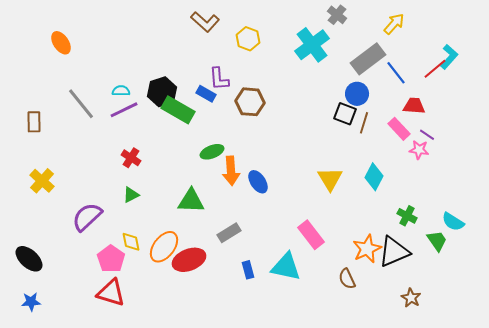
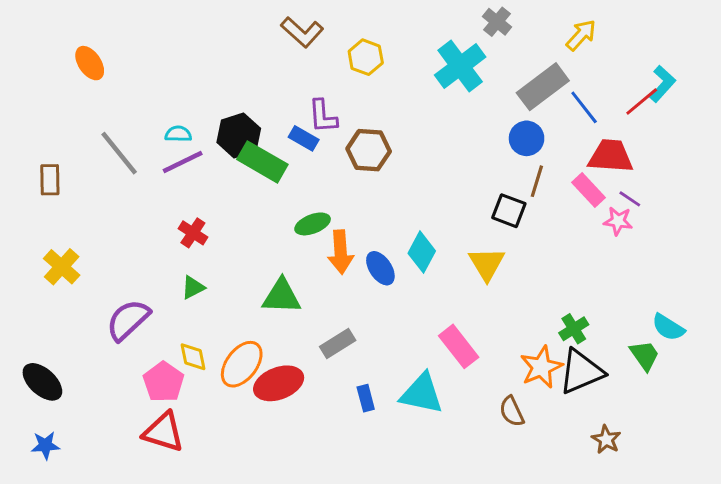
red trapezoid: (414, 106) -> (611, 156), size x1.4
black square: (345, 114) -> (509, 211), moved
cyan diamond: (374, 177) -> (422, 252), moved
green cross: (407, 216) -> (574, 329), moved, turned 30

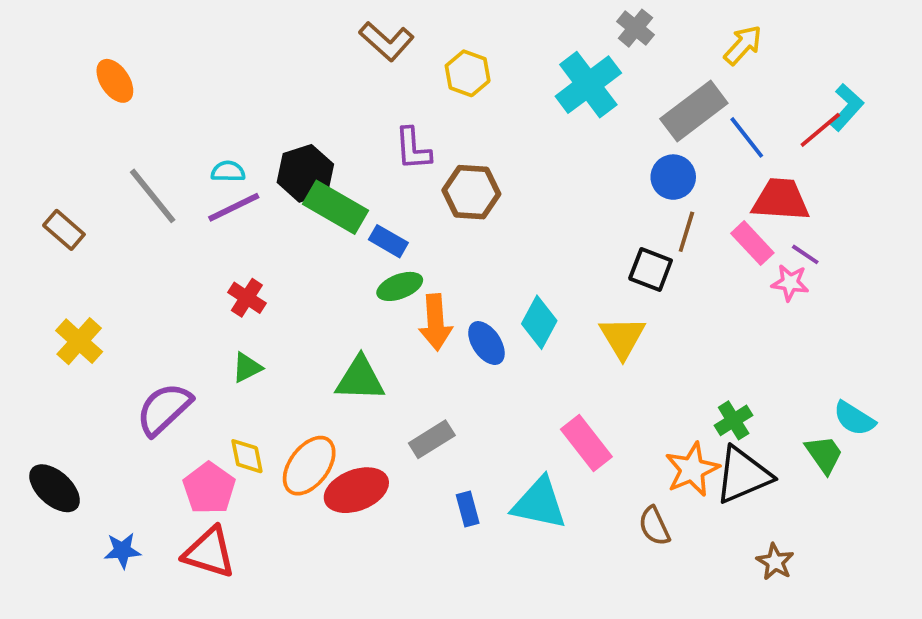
blue rectangle: (304, 138) -> (388, 241), moved
brown rectangle: (50, 180) -> (64, 230), turned -48
blue star: (45, 445) -> (122, 551), moved

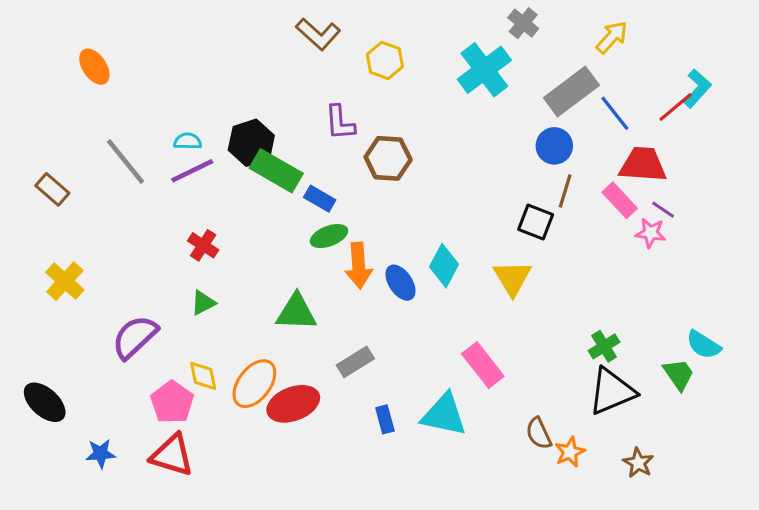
orange star: (692, 469) -> (570, 452), moved, size x0.7

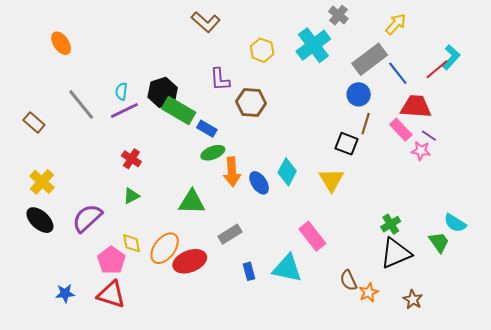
yellow hexagon: (385, 60) -> (262, 50), moved
cyan semicircle: (188, 141) -> (121, 91), turned -84
black ellipse: (45, 402) -> (40, 220), moved

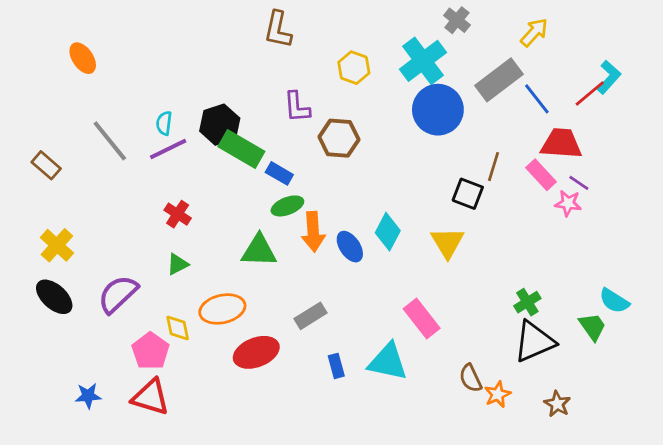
brown L-shape: (206, 22) -> (278, 30), turned 60
blue circle: (359, 94) -> (438, 110), moved, size x1.6
green triangle: (192, 202) -> (259, 251), moved
orange ellipse: (165, 248) -> (222, 309), moved, turned 40

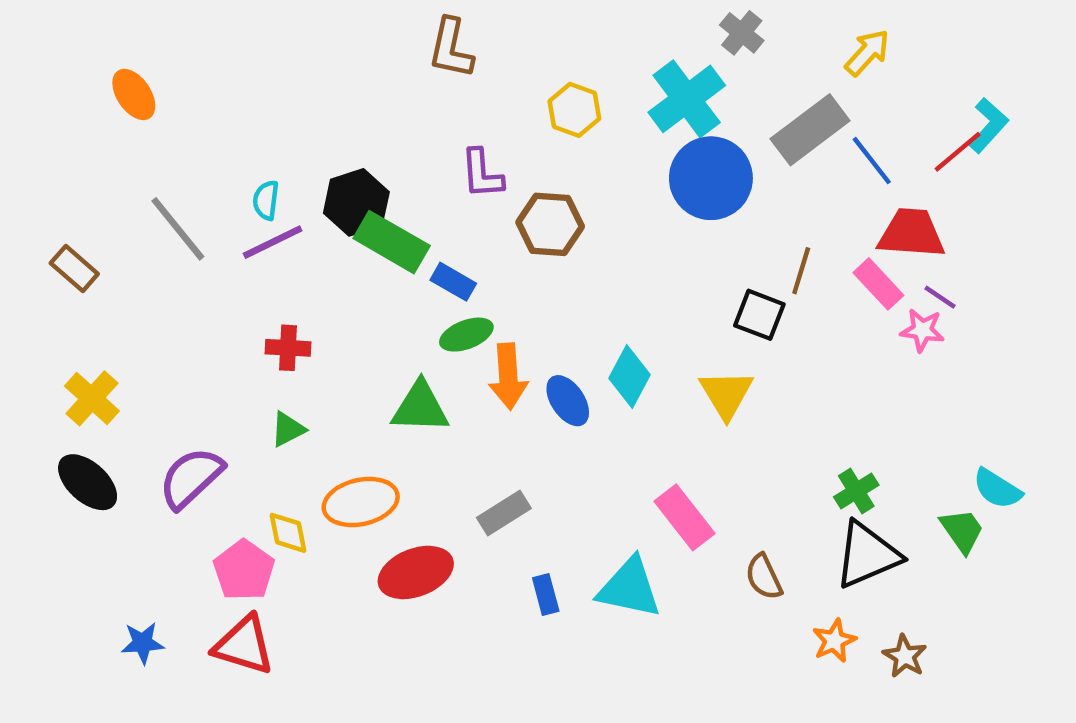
red cross: (178, 214) -> (288, 348), turned -30
brown semicircle: (470, 378) -> (764, 577), moved
orange star: (498, 394) -> (834, 641), moved

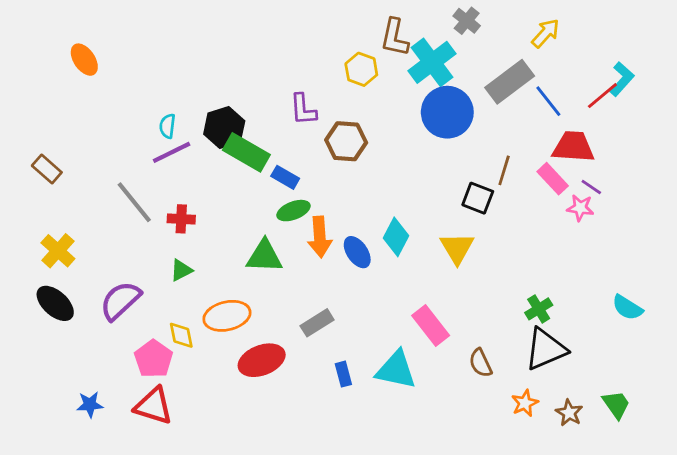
brown L-shape: (451, 48) -> (395, 37), moved
gray line: (178, 229) -> (134, 202), moved
green trapezoid: (962, 531) -> (616, 405), moved

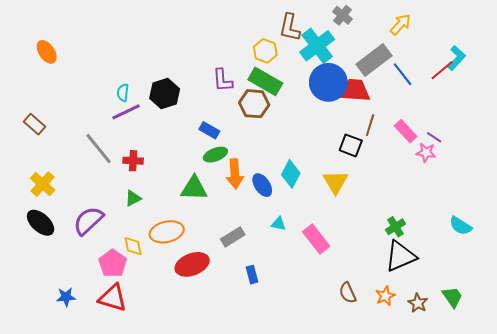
orange ellipse: (84, 60) -> (47, 52), moved
red trapezoid: (573, 147) -> (355, 91), moved
green rectangle: (246, 152) -> (265, 81), moved
brown semicircle: (481, 363) -> (348, 293), moved
cyan triangle: (396, 370) -> (278, 224), moved, size x0.5

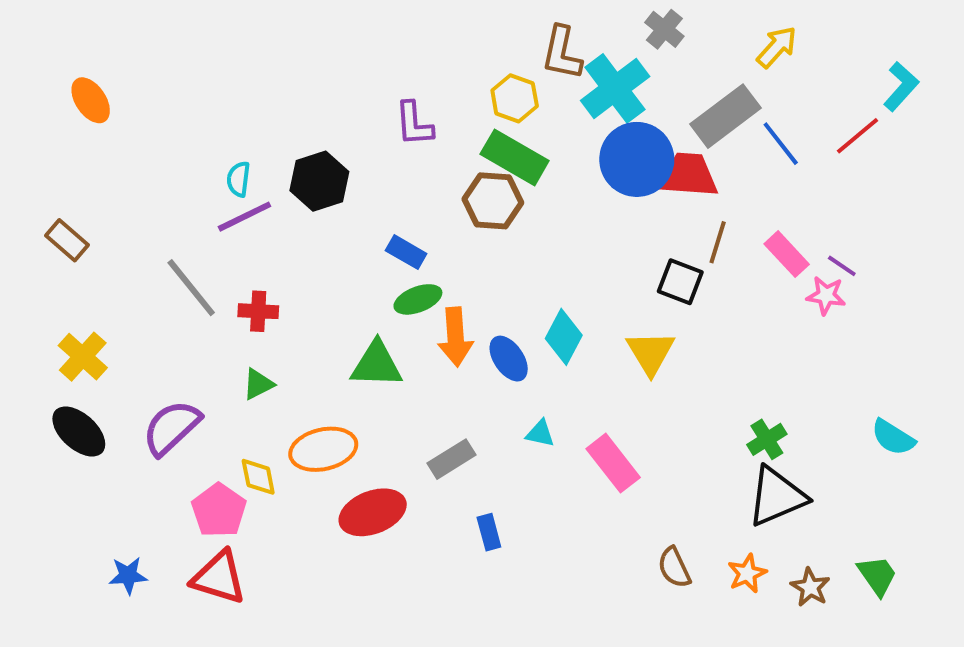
cyan L-shape: (456, 58) -> (901, 86), moved
purple L-shape: (223, 80) -> (414, 124), moved

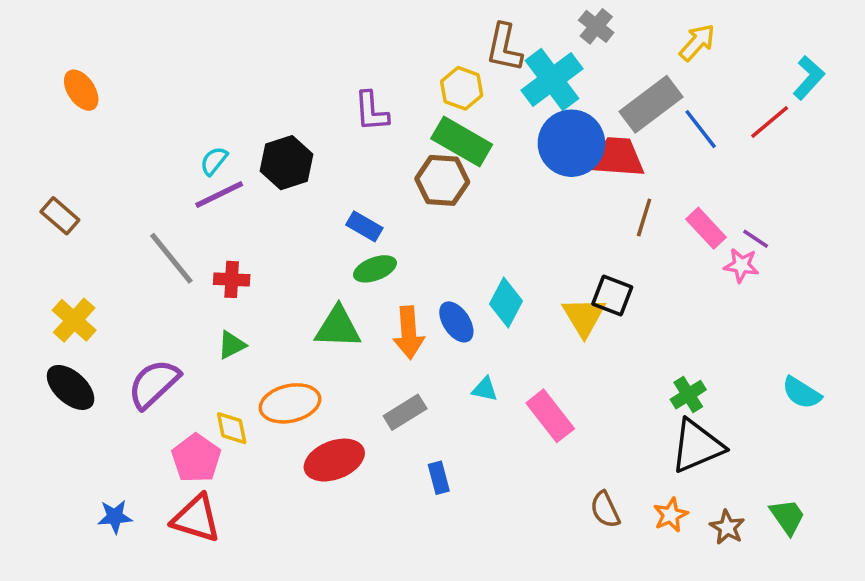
cyan semicircle: (239, 179) -> (214, 161), turned 32
black square: (680, 282) -> (612, 295), moved
orange arrow: (455, 337) -> (409, 333), moved

